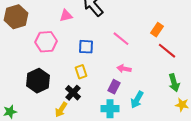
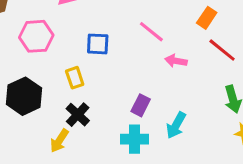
pink arrow: (124, 69) -> (176, 61), moved
yellow rectangle: (81, 72) -> (75, 78), moved

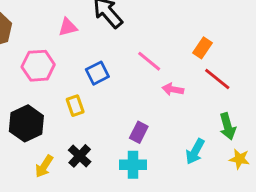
blue square: (98, 44) -> (97, 73), turned -30
black cross: (78, 115) -> (80, 156), moved
cyan arrow: (176, 125) -> (195, 152), moved
yellow arrow: (59, 141) -> (44, 166), moved

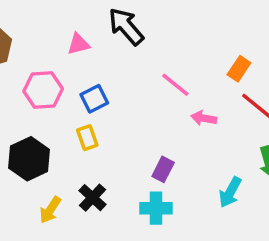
blue square: (97, 73) -> (94, 99), moved

